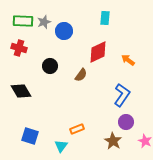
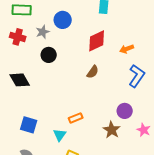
gray star: (44, 22) -> (43, 32), moved
orange arrow: (128, 60) -> (127, 49), turned -56
brown semicircle: (81, 75) -> (93, 72), moved
blue L-shape: (122, 95) -> (137, 76), moved

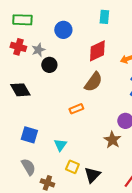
gray star: (43, 32) -> (38, 50), moved
brown semicircle: (93, 72) -> (93, 82), size x1.5
orange rectangle: (76, 118) -> (76, 109), moved

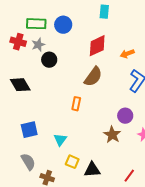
green rectangle: (22, 20) -> (36, 24), moved
orange rectangle: (76, 109) -> (76, 104), turned -56
blue square: (29, 135) -> (29, 130), turned -30
black triangle: (92, 175) -> (92, 170), turned 42

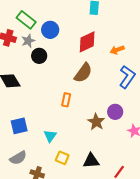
green rectangle: (36, 24) -> (26, 20), turned 36
blue circle: (63, 25) -> (50, 30), moved
brown star: (112, 135) -> (96, 122), moved
gray semicircle: (28, 162) -> (18, 158), turned 90
black triangle: (92, 170) -> (91, 161), moved

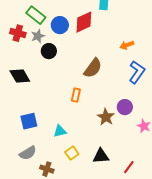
red diamond: (87, 42) -> (84, 22), moved
cyan triangle: (50, 136) -> (60, 131), turned 40
yellow square: (62, 158) -> (72, 153), turned 32

